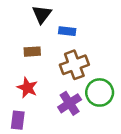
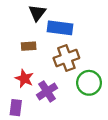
blue rectangle: (67, 31) -> (60, 28), size x1.6
purple cross: (70, 103) -> (47, 91), moved

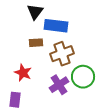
brown rectangle: (29, 46) -> (36, 43), moved
purple cross: (47, 91) -> (59, 85), moved

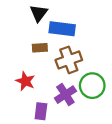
purple rectangle: (15, 100) -> (41, 111), moved

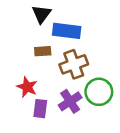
purple rectangle: (41, 111) -> (40, 109), moved

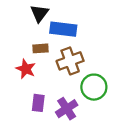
red star: (27, 87) -> (26, 69), moved
purple cross: (70, 101) -> (67, 109), moved

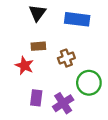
blue rectangle: (63, 29) -> (77, 19), moved
brown cross: (70, 61) -> (66, 58), size x0.7

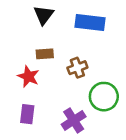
purple rectangle: (36, 98) -> (27, 114), moved

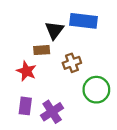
black triangle: (44, 15) -> (54, 30), moved
purple cross: (74, 120) -> (52, 112), moved

